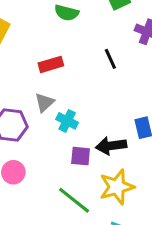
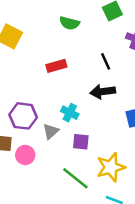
gray triangle: (44, 102) -> (51, 131), moved
black arrow: (111, 146) -> (103, 92), moved

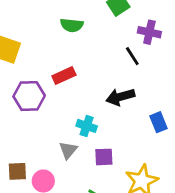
black line: (106, 61) -> (132, 56), moved
purple hexagon: (23, 116) -> (29, 96), moved

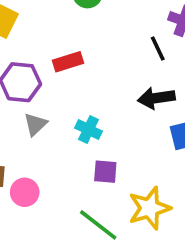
black arrow: (120, 97) -> (156, 98), moved
gray triangle: (68, 150) -> (35, 124), moved

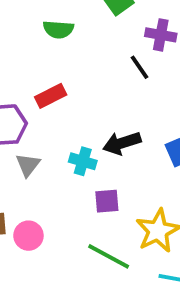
black arrow: (156, 98) -> (122, 143), moved

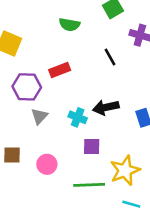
black line: (140, 67) -> (110, 57), moved
pink circle: (28, 236) -> (47, 164), moved
green line: (109, 256) -> (89, 185), turned -36

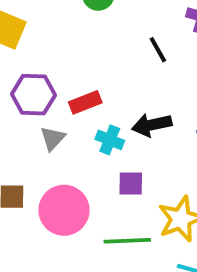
red rectangle: (60, 70) -> (85, 102), moved
pink circle: (47, 164) -> (64, 210), size x1.6

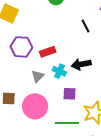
gray triangle: (53, 138) -> (38, 76), moved

